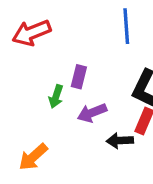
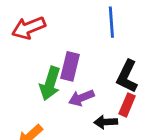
purple rectangle: (79, 77) -> (70, 66), size x1.4
green arrow: (56, 96) -> (50, 84), size x1.6

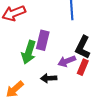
purple arrow: (81, 98) -> (67, 61), moved
black arrow: (106, 122) -> (49, 78), moved

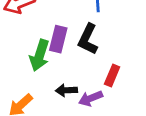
black L-shape: (83, 47) -> (88, 39), moved
purple arrow: (67, 61) -> (91, 98), moved

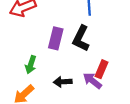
green arrow: (39, 55) -> (31, 65), moved, size x0.7
purple arrow: (91, 98) -> (92, 81), moved, turned 60

